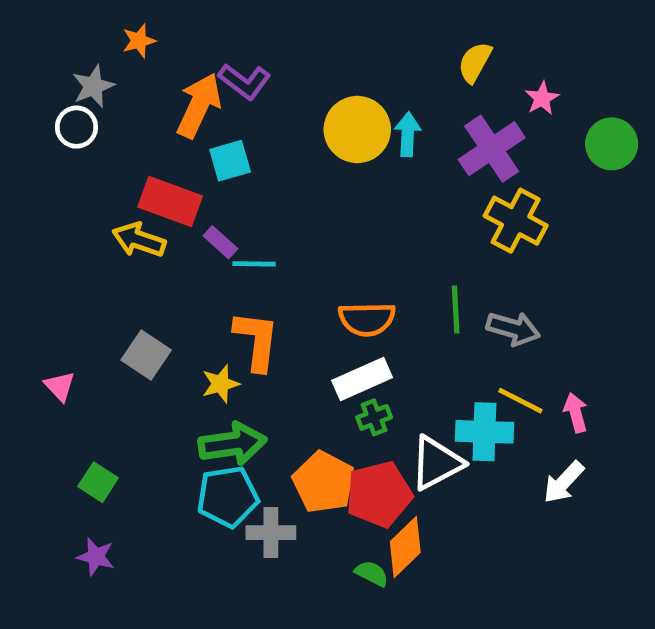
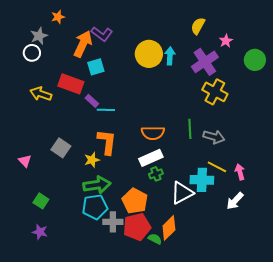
yellow arrow: (139, 240) -> (41, 94), moved
red pentagon: (379, 494) -> (137, 227), moved

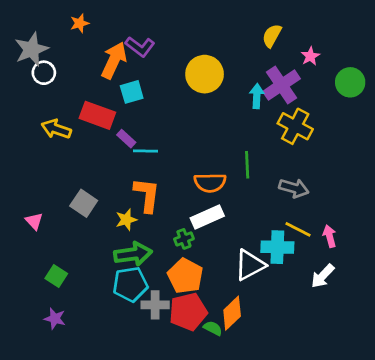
gray star: (39, 36) -> (31, 49), moved, size x1.4
cyan arrow: (170, 56) -> (257, 96), moved
green line: (190, 129) -> (247, 165), moved
green cross: (156, 174) -> (184, 239), moved

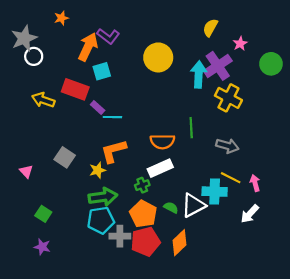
cyan arrow: (257, 96) -> (199, 74), size x1.4
orange L-shape: (147, 195) -> (114, 151), turned -112
green semicircle: (213, 328) -> (171, 207), moved

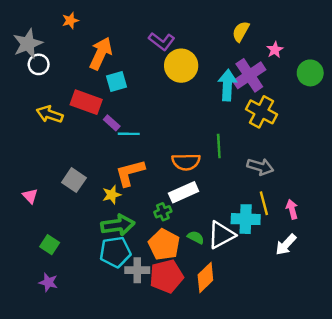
purple L-shape: (108, 36) -> (162, 41), moved
yellow line: (231, 178) -> (264, 203), turned 48

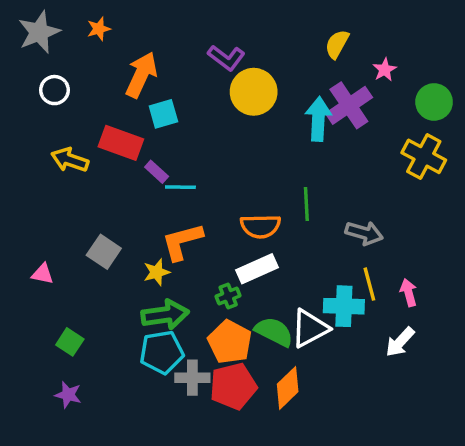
gray star: (28, 44) -> (39, 32), moved
yellow cross: (261, 112) -> (424, 156), moved
pink triangle: (30, 196) -> (43, 274), turned -35
green semicircle: (196, 237) -> (274, 332), size x1.6

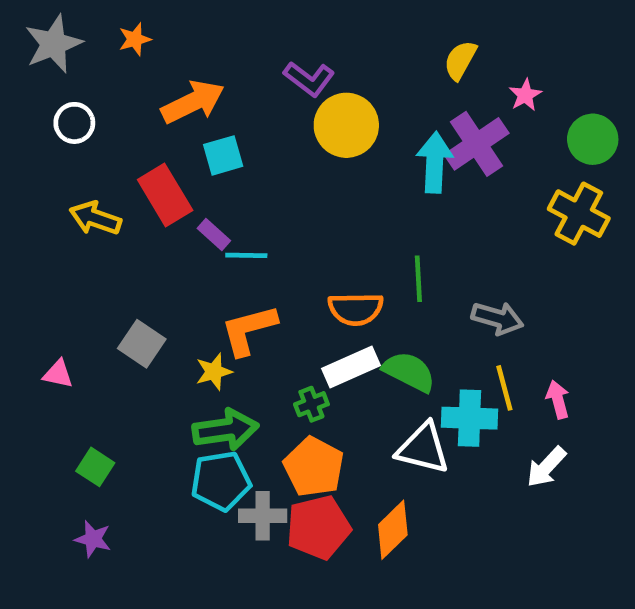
orange arrow: (141, 75) -> (193, 102), turned 39
red rectangle: (121, 143) -> (165, 195), turned 39
white triangle: (310, 328) -> (423, 448), turned 42
green semicircle: (274, 332) -> (409, 372), moved

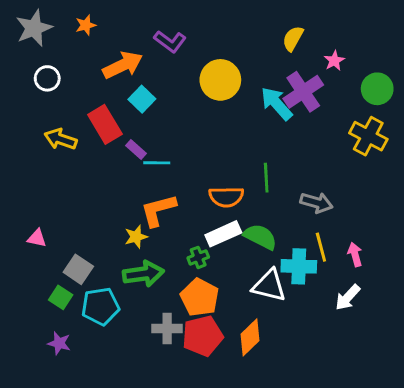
purple L-shape: (309, 79) -> (170, 41), moved
cyan square: (223, 155) -> (142, 99), turned -30
cyan arrow: (435, 162) -> (277, 104), turned -45
gray square: (142, 344) -> (78, 269), moved
cyan pentagon: (221, 481) -> (100, 306), moved

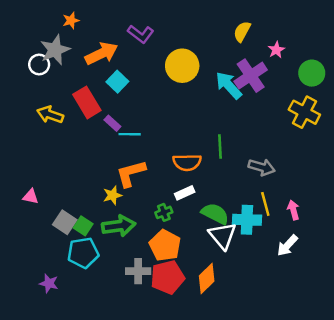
gray star: (34, 28) -> (55, 50), moved
white rectangle: (223, 234) -> (185, 193), size x0.7
green semicircle: (260, 237) -> (215, 214), moved
white triangle: (269, 286) -> (223, 236), turned 36
green square: (61, 297) -> (83, 226), moved

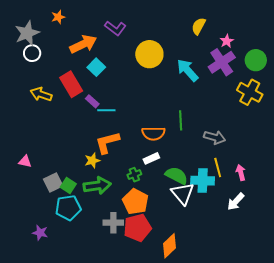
gray star: (55, 50) -> (27, 33), moved
purple cross: (251, 76) -> (222, 62), moved
gray square: (65, 222) -> (53, 183), turned 30
orange diamond: (207, 278) -> (170, 246), moved

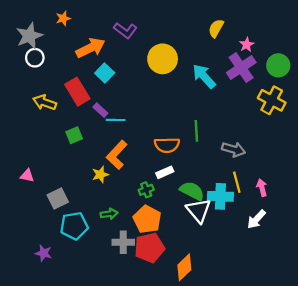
orange L-shape: (107, 142) -> (117, 155), turned -32
green square: (68, 186) -> (74, 135), moved, turned 35
green arrow: (97, 186) -> (109, 214), moved, size x0.6

